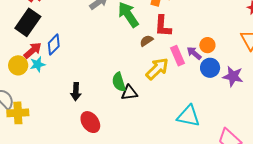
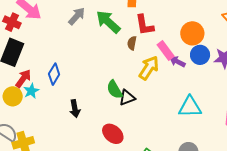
brown semicircle: (146, 41) -> (132, 43), turned -32
blue diamond: (54, 45) -> (54, 74), moved
orange circle: (207, 45) -> (192, 33), size x1.5
purple arrow: (194, 53) -> (177, 62), moved
red ellipse: (90, 122) -> (113, 134), moved

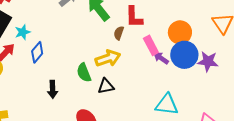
blue circle: (200, 55) -> (184, 55), size x1.4
yellow arrow: (149, 68) -> (108, 58), moved, turned 30
green semicircle: (114, 90) -> (84, 73), moved
cyan star: (31, 91) -> (23, 32), moved

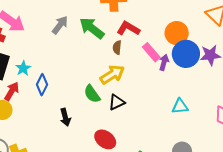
red L-shape: (134, 17) -> (128, 28), turned 135
purple arrow: (161, 58) -> (164, 62), turned 84
cyan triangle: (167, 105) -> (180, 106), size x0.7

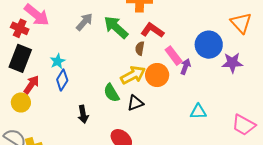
orange circle: (177, 33) -> (157, 75), moved
blue circle: (186, 54) -> (209, 45), moved
cyan star: (23, 68) -> (58, 61), moved

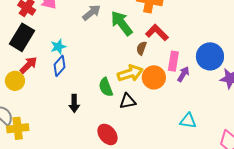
pink rectangle: (174, 56) -> (173, 61), turned 36

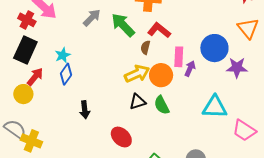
green semicircle: (106, 87) -> (162, 105), moved
cyan triangle: (188, 121) -> (215, 107), moved, size x1.5
yellow cross: (18, 128) -> (31, 141), turned 35

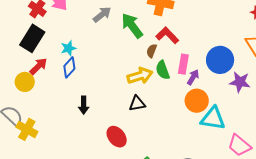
orange circle: (161, 75) -> (197, 101), moved
green semicircle: (162, 105) -> (163, 70), moved

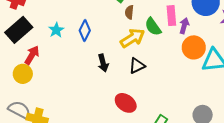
black rectangle: (32, 38) -> (19, 30), turned 32
brown semicircle: (152, 51) -> (129, 12), moved
blue diamond: (69, 67) -> (85, 30), moved
black arrow: (84, 105) -> (103, 63), moved

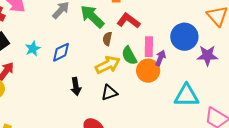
blue diamond: (85, 30) -> (61, 52), turned 30
orange circle: (194, 47) -> (148, 71), moved

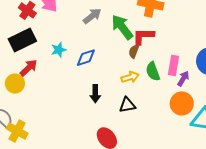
red L-shape: (128, 21) -> (143, 36), moved, turned -45
yellow arrow: (108, 65) -> (130, 77), size x0.7
orange circle: (148, 71) -> (182, 103), moved

